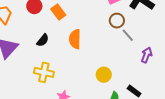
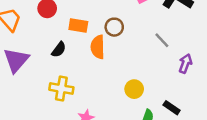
orange rectangle: (58, 12) -> (78, 25), moved, turned -42
brown circle: (117, 21) -> (114, 27), moved

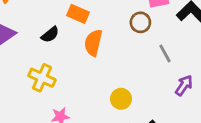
brown circle: (114, 27) -> (140, 22), moved

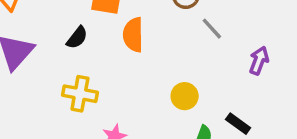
gray line: (165, 53) -> (212, 29), moved

